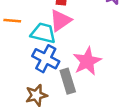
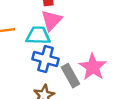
pink star: (87, 61) -> (93, 67), moved

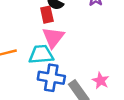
pink star: (93, 67) -> (101, 81), size x0.6

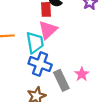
cyan trapezoid: (41, 54) -> (35, 43), turned 75

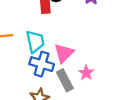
pink triangle: (48, 30) -> (64, 53), moved

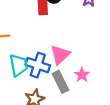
cyan trapezoid: (35, 42) -> (19, 65), moved

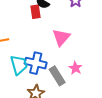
pink triangle: (60, 55) -> (61, 37), moved

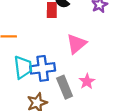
blue cross: (36, 63) -> (43, 68), turned -30

